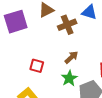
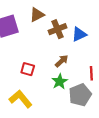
blue triangle: (89, 12) -> (79, 34), moved, turned -42

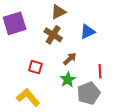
brown triangle: (37, 15) -> (58, 12), moved
brown cross: (58, 29) -> (53, 35), moved, turned -36

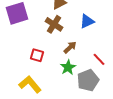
red line: (100, 71) -> (99, 59), turned -40

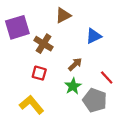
brown cross: (54, 24) -> (44, 44), moved
gray pentagon: (88, 80) -> (95, 100), turned -30

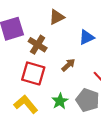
red square: (39, 73) -> (33, 73), size x1.6
green star: (73, 86) -> (60, 101), moved

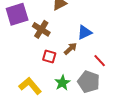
blue triangle: (86, 37) -> (85, 32), moved
red square: (33, 73) -> (49, 57), moved, size x0.6

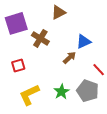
red square: (49, 57) -> (18, 66), moved, turned -32
yellow L-shape: (30, 86) -> (29, 95), turned -75

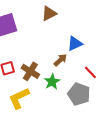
brown cross: (40, 38) -> (30, 71), moved
green star: (61, 92) -> (52, 82), moved

